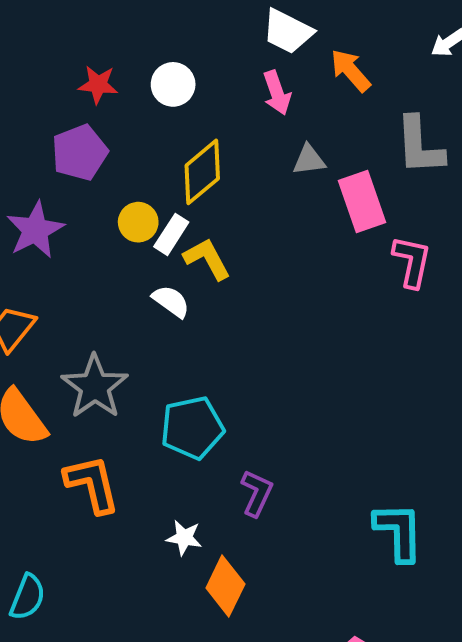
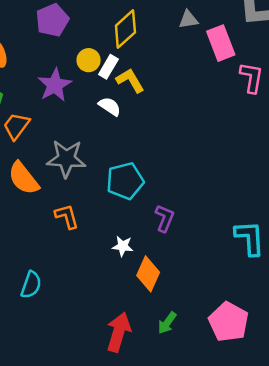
purple star: (35, 230) -> (55, 85), moved
gray star: (95, 387) -> (66, 159), turned -30
orange L-shape: (92, 484) -> (67, 216), size x0.7

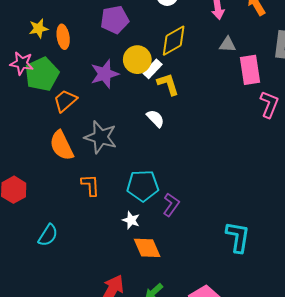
yellow circle: (89, 60) -> (137, 60), size x1.4
white semicircle: (110, 106) -> (155, 118), moved
cyan pentagon: (125, 181) -> (143, 186), moved
orange diamond: (148, 274) -> (147, 248), turned -60

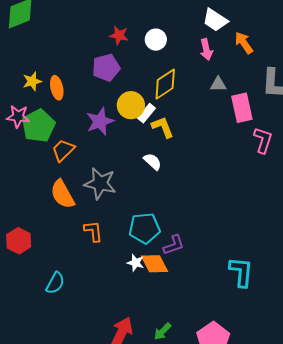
purple L-shape: (171, 205) -> (174, 245), turned 40
orange diamond: (147, 248) -> (155, 264), moved

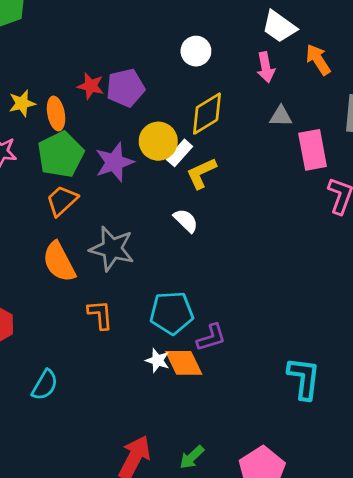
red star: (119, 35) -> (91, 86), moved
green pentagon: (38, 126) -> (61, 154), moved
yellow L-shape: (163, 127) -> (201, 173), turned -95

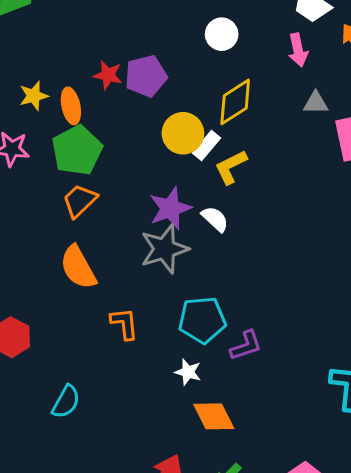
purple star: (114, 162) -> (170, 208), moved
gray star: (112, 249) -> (164, 249), moved, turned -30
orange diamond: (184, 363) -> (214, 416), moved

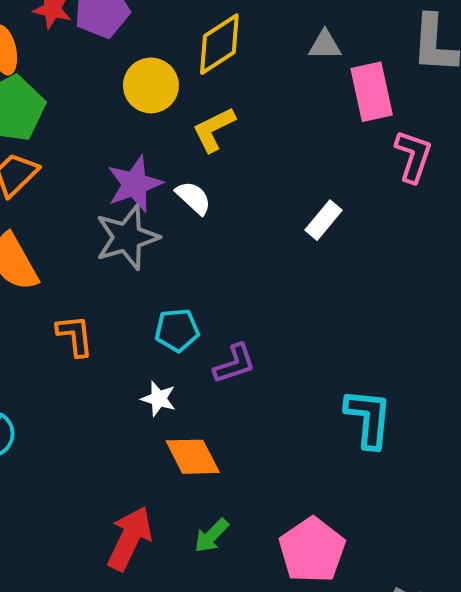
white rectangle: (206, 145) -> (323, 220), moved
cyan pentagon: (202, 320) -> (177, 330), size x0.7

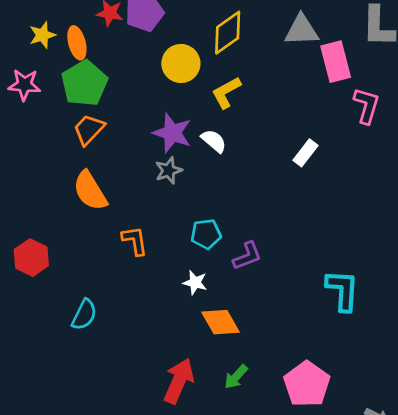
gray triangle: (325, 45) -> (302, 30), size x1.5
purple star: (135, 184) -> (172, 133), turned -30
gray star: (127, 237) -> (169, 170), size x0.6

